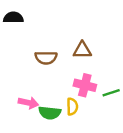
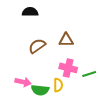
black semicircle: (13, 18) -> (30, 12), moved
brown semicircle: (46, 58) -> (37, 46), turned 144

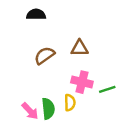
pink arrow: (23, 82) -> (30, 111), moved, turned 35
green semicircle: (40, 90) -> (48, 109), turned -102

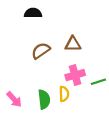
pink cross: (82, 82) -> (75, 75), turned -30
pink arrow: (30, 111) -> (14, 99), moved

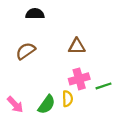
brown semicircle: (41, 51) -> (26, 51), moved
green semicircle: (44, 99) -> (47, 105), turned 42

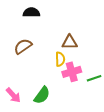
yellow semicircle: (68, 99) -> (60, 59), moved

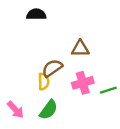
brown semicircle: (23, 46) -> (52, 68), moved
yellow semicircle: (60, 59) -> (44, 82), moved

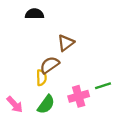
brown triangle: (80, 49) -> (66, 43), moved, turned -36
pink cross: (83, 83) -> (79, 96), moved

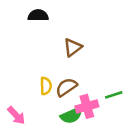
brown semicircle: (50, 65) -> (66, 87), moved
green semicircle: (46, 104) -> (71, 115), moved, turned 30

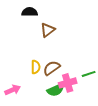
brown triangle: (73, 47) -> (48, 30), moved
pink arrow: (16, 115) -> (13, 90), turned -70

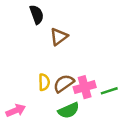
black semicircle: (30, 12) -> (37, 15), turned 70
pink cross: (68, 83) -> (85, 87), moved

